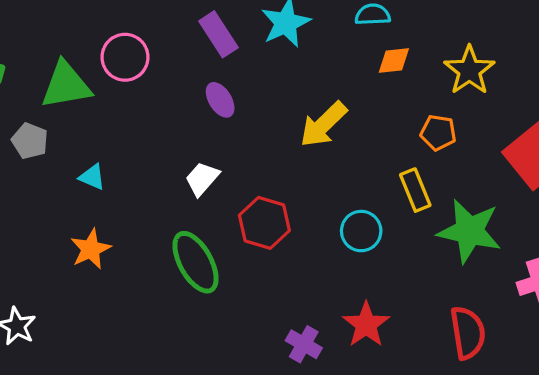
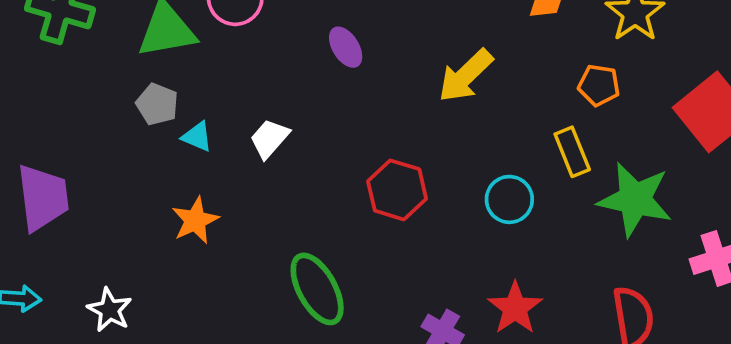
gray pentagon: (30, 141) -> (157, 104), moved
white trapezoid: (202, 179) -> (269, 139), moved
green ellipse: (196, 262) -> (317, 289), moved

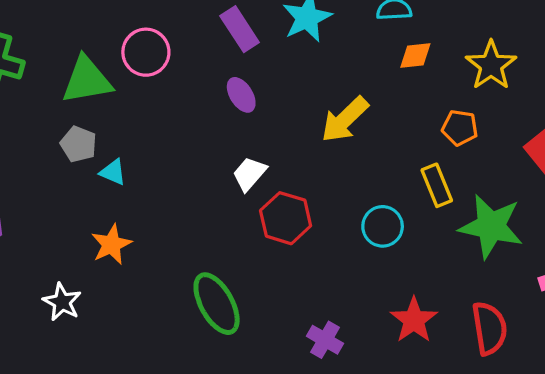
white trapezoid: (269, 139) -> (249, 174), moved
red star: (515, 308) -> (414, 320), moved
white star: (110, 310) -> (62, 302), moved

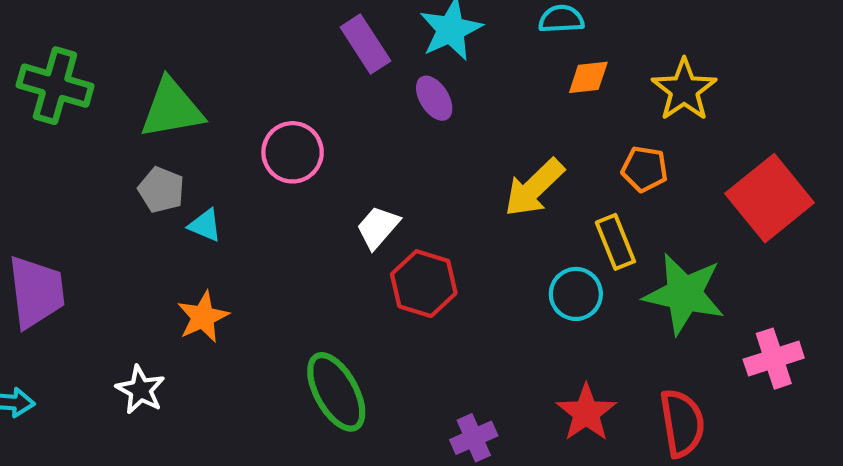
pink circle: (146, 52) -> (293, 152), moved
purple ellipse: (241, 95) -> (434, 98), moved
yellow arrow: (345, 120) -> (534, 188), moved
cyan circle: (383, 226) -> (576, 294), moved
purple cross: (325, 340) -> (474, 438), turned 36

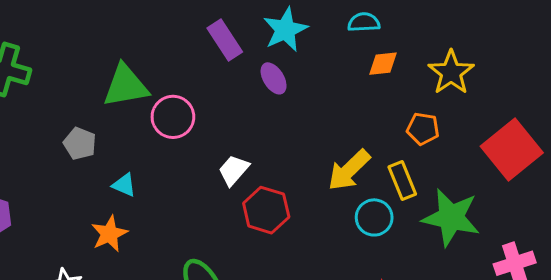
green triangle: (172, 109) -> (126, 86), moved
yellow arrow: (534, 188) -> (349, 170), moved
cyan triangle: (205, 225) -> (124, 185), moved

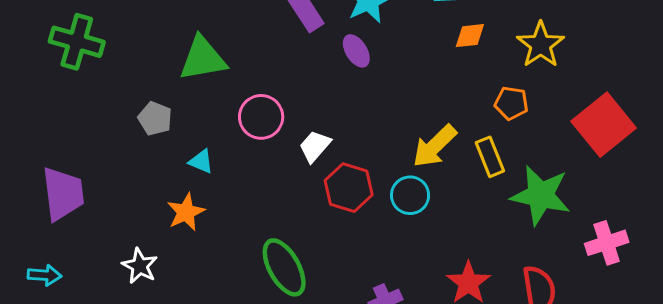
pink circle: (173, 117) -> (261, 117), moved
cyan circle: (374, 217) -> (410, 195), moved

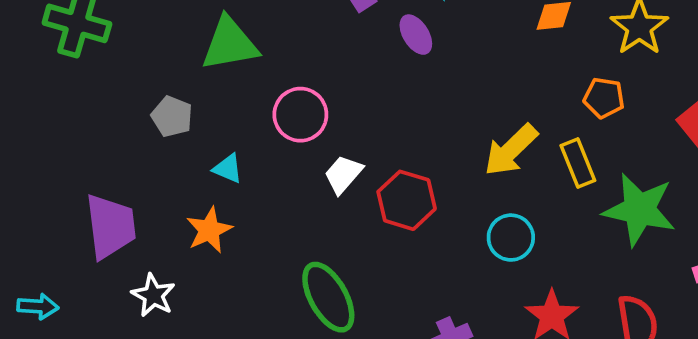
white trapezoid: (315, 146) -> (343, 174), moved
purple trapezoid: (63, 194) -> (110, 226), moved
cyan circle: (410, 195) -> (511, 238), moved

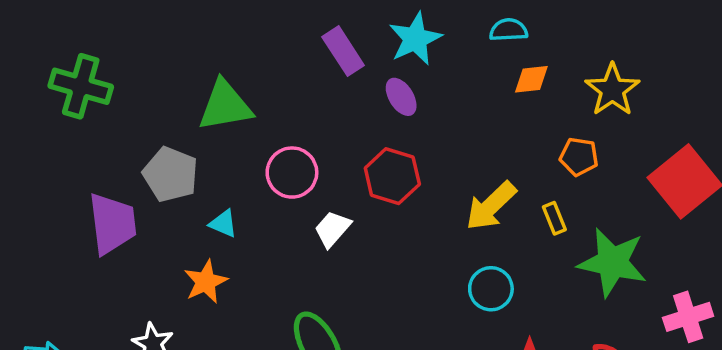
gray pentagon: (172, 116) -> (170, 174), size x1.4
yellow rectangle: (578, 163) -> (554, 218), size x0.7
red hexagon: (407, 200) -> (392, 176), moved
purple trapezoid: (110, 226) -> (112, 224), moved

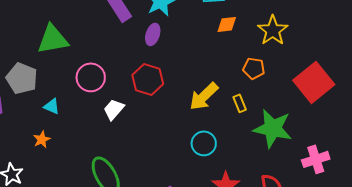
purple ellipse: (401, 97) -> (153, 34), turned 50
orange star: (206, 282) -> (42, 139), size x0.7

